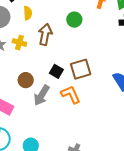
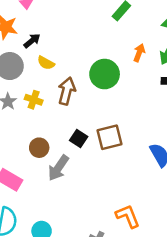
yellow semicircle: (28, 13) -> (46, 63), turned 120
green circle: (74, 20) -> (105, 74), size x1.5
orange L-shape: (71, 95) -> (128, 216), moved

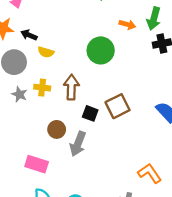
black arrow: (32, 41) -> (29, 35), turned -105
orange arrow: (139, 53) -> (127, 25), turned 98
brown arrow: (67, 91) -> (71, 87), moved

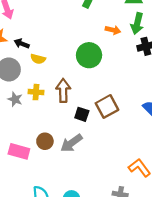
brown circle: (57, 129) -> (45, 141), moved
gray arrow: (78, 144) -> (71, 143), turned 35
pink rectangle: (37, 164) -> (19, 151), moved

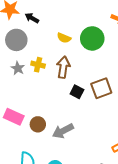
yellow semicircle: (38, 59) -> (64, 38), moved
brown circle: (45, 141) -> (38, 124), moved
gray arrow: (71, 143) -> (63, 131), moved

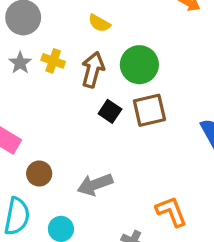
green circle: (92, 38) -> (139, 65), moved
brown circle: (38, 124) -> (39, 174), moved
gray arrow: (63, 131) -> (95, 185), moved

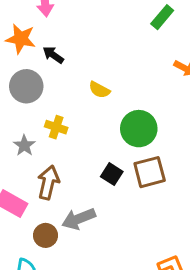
gray star: (20, 63) -> (24, 145), moved
brown arrow: (93, 70) -> (48, 183), moved
gray arrow: (95, 185) -> (79, 219), moved

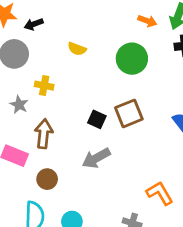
black arrow: (53, 55) -> (34, 24), turned -48
green circle: (139, 129) -> (132, 59), moved
gray arrow: (79, 219) -> (96, 158), moved

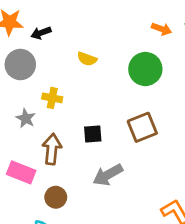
black square: (97, 119) -> (93, 134), moved, turned -30

